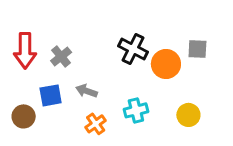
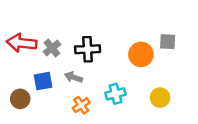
black cross: (133, 49) -> (88, 49), moved, turned -30
red arrow: (25, 51) -> (21, 43), turned 96

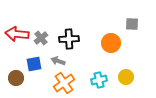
gray square: (168, 42) -> (132, 24), moved
cyan cross: (116, 94) -> (99, 80), moved
orange cross: (81, 105) -> (64, 83), size x1.5

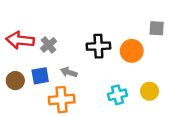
black cross: (69, 39) -> (98, 46), moved
brown circle: (16, 78) -> (15, 81), moved
orange cross: (64, 83) -> (62, 100), moved, turned 30

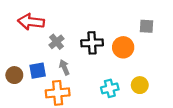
red arrow: (20, 40) -> (31, 22), moved
gray cross: (49, 45) -> (57, 42), moved
gray arrow: (69, 72) -> (64, 67), turned 48

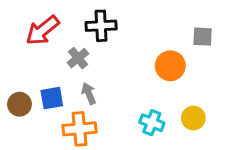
red arrow: (31, 22) -> (43, 30), turned -45
black cross: (92, 43) -> (101, 26), moved
cyan cross: (110, 88) -> (152, 123), turned 35

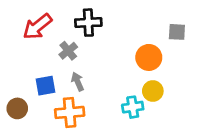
brown circle: (20, 104) -> (17, 108), moved
yellow circle: (193, 118) -> (153, 91), moved
cyan cross: (152, 123) -> (133, 107), turned -30

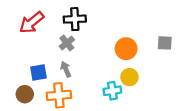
gray square: (177, 32) -> (165, 43), moved
gray cross: (68, 51) -> (67, 43), moved
brown circle: (17, 108) -> (25, 94), moved

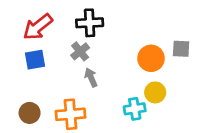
gray square: (165, 43) -> (181, 49), moved
gray arrow: (66, 69) -> (91, 77), moved
blue square: (38, 73) -> (35, 60), moved

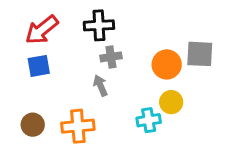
gray square: (181, 49) -> (200, 54), size x1.4
gray cross: (80, 51) -> (111, 57), moved, turned 30

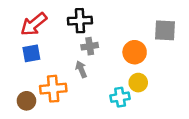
gray square: (200, 54) -> (165, 30), moved
orange cross: (78, 126) -> (53, 89), moved

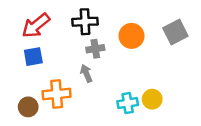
gray square: (165, 30) -> (175, 32), turned -30
orange circle: (135, 52) -> (132, 36), moved
yellow circle: (138, 83) -> (152, 99), moved

